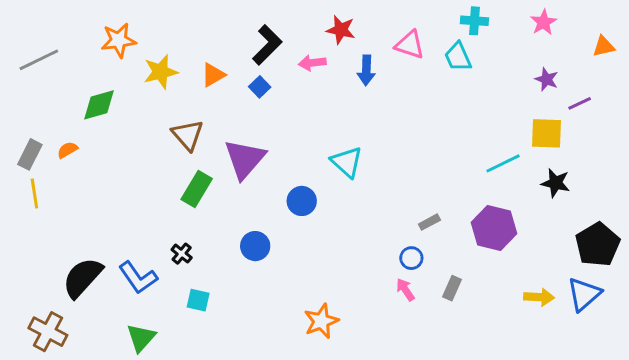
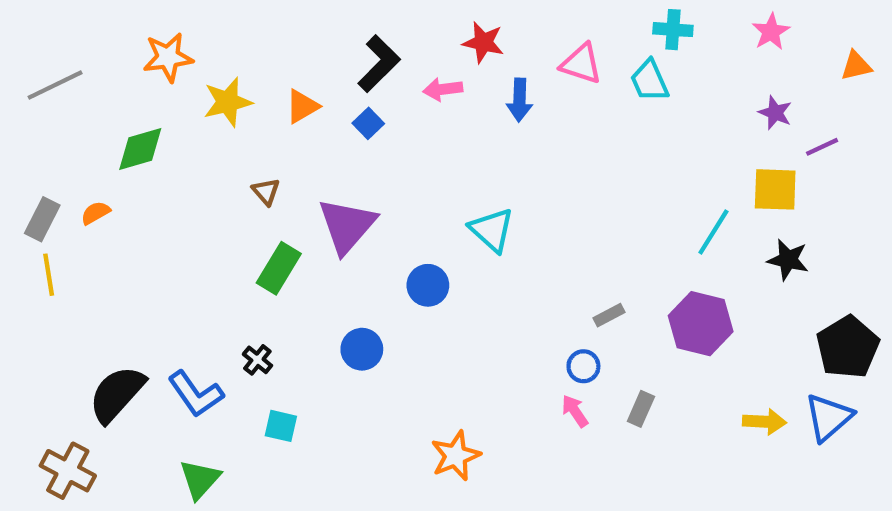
brown triangle: (188, 135) -> (266, 192), size x0.6
cyan line: (503, 163) -> (713, 232), turned -32

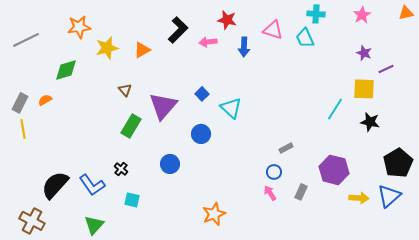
orange triangle: (856, 66) -> (406, 13), moved
blue square: (368, 123) -> (202, 94), moved
purple hexagon: (701, 324) -> (334, 170), moved

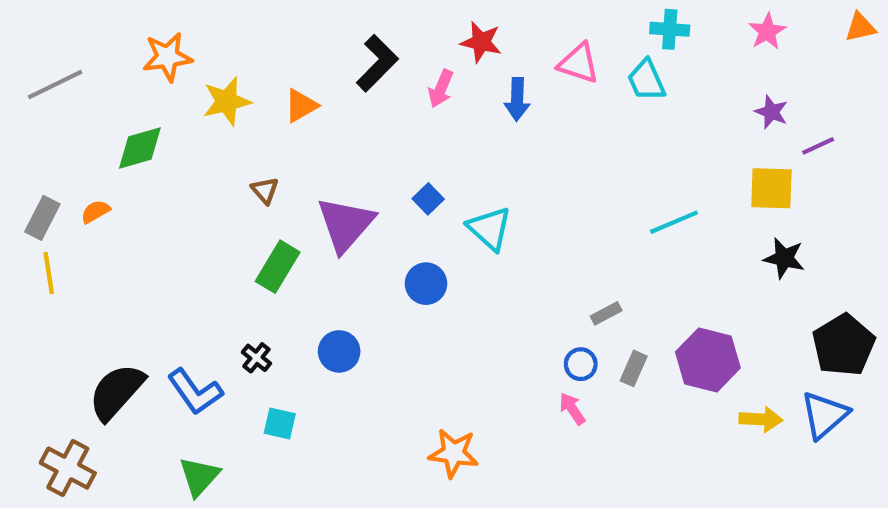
pink arrow: (208, 42) -> (441, 89), turned -60
cyan line: (335, 109) -> (674, 222), moved, turned 35
blue circle: (170, 164) -> (339, 351), moved
gray rectangle: (301, 192) -> (634, 368), moved
orange star: (214, 214) -> (454, 453), turned 30

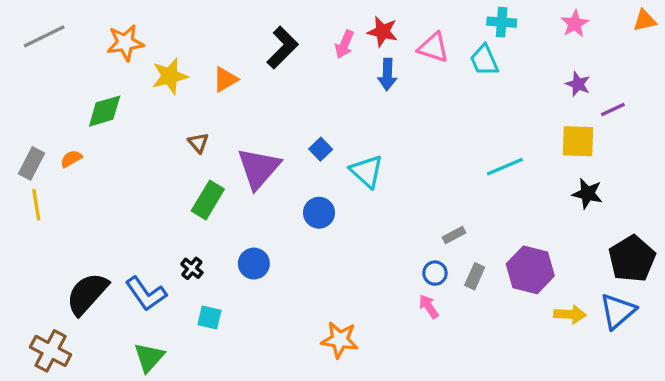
red star: (481, 42) -> (383, 32), moved
gray line: (55, 84) -> (44, 36), moved
pink arrow: (441, 89) -> (344, 44), moved

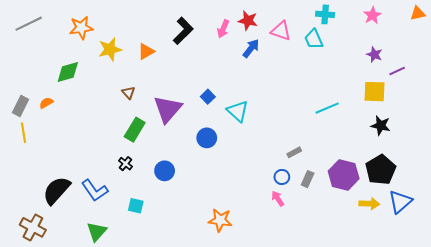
blue arrow: (387, 75) -> (251, 48), turned -144
black pentagon: (632, 259) -> (381, 170), moved
black cross: (192, 268) -> (125, 164), moved

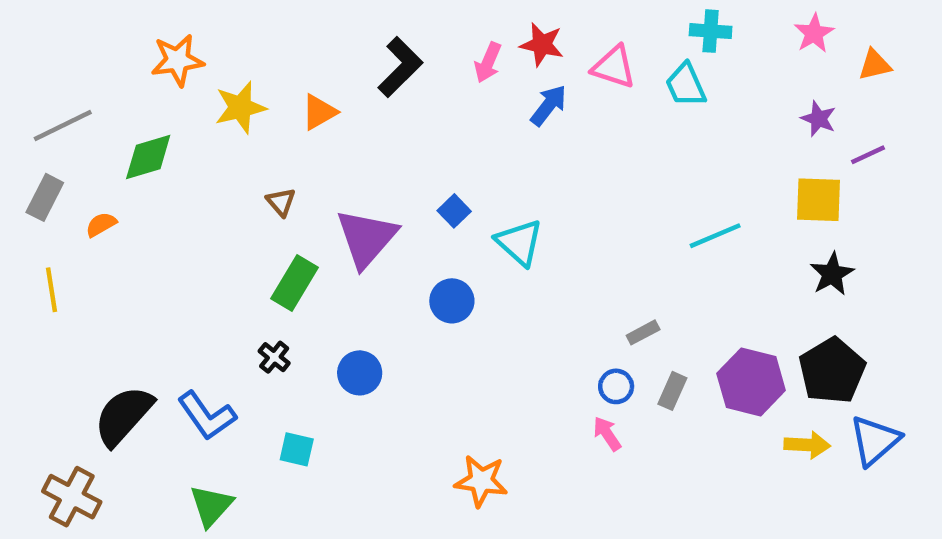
orange triangle: (418, 13) -> (875, 65), moved
gray line: (29, 24) -> (63, 125), moved
gray rectangle: (21, 106) -> (45, 197), moved
black star: (381, 126) -> (832, 274), turned 30

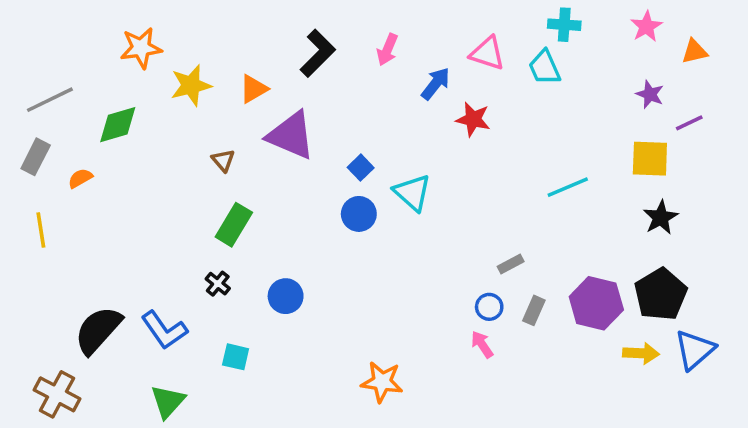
red star: (542, 45) -> (473, 119), moved
purple triangle: (366, 238) -> (291, 135), moved, turned -48
blue circle: (452, 301) -> (359, 214), moved

